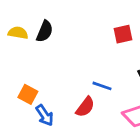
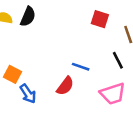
red square: (123, 34) -> (100, 19), turned 30

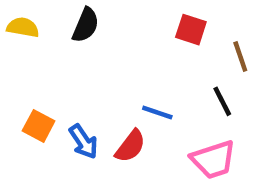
black semicircle: (28, 17) -> (86, 25), moved
blue arrow: (28, 94) -> (83, 142), moved

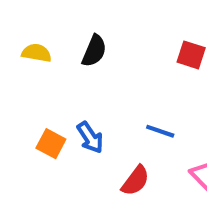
blue arrow: (83, 142) -> (90, 137), moved
red semicircle: (130, 146) -> (135, 181), moved

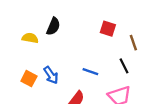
yellow semicircle: (37, 53) -> (30, 38), moved

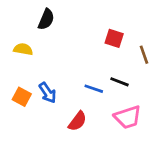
black semicircle: (53, 26) -> (46, 19), moved
black line: (124, 66) -> (120, 82), moved, turned -42

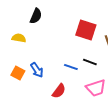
red square: (114, 38) -> (86, 30), size x1.5

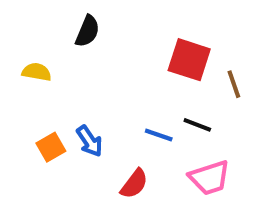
yellow semicircle: (19, 38) -> (37, 72), moved
orange square: (18, 73) -> (51, 147), turned 32

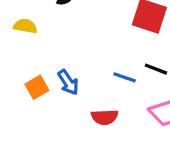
red semicircle: (134, 184) -> (105, 117), turned 50

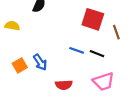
blue line: (125, 77) -> (77, 50), moved

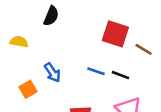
brown line: (116, 32) -> (144, 49), turned -40
blue arrow: (40, 62) -> (52, 73), moved

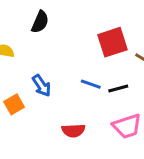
red square: (115, 34) -> (113, 42), turned -36
black line: (120, 75) -> (118, 89), turned -36

